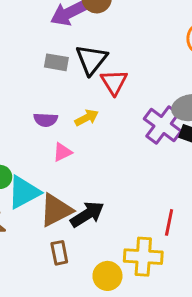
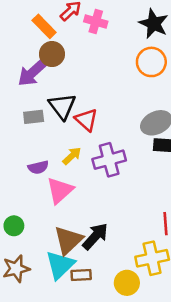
purple cross: (163, 125) -> (109, 160), moved, turned -36
pink triangle: (62, 152) -> (60, 190), size x1.6
cyan triangle: (24, 192) -> (60, 265), moved
brown rectangle: (59, 253) -> (81, 275), turned -66

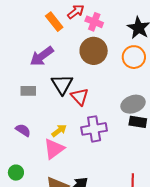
brown circle: (52, 54) -> (94, 51), moved, size x1.4
gray rectangle: (34, 117) -> (28, 91), moved
yellow arrow: (72, 156) -> (59, 131), moved
purple semicircle: (38, 167) -> (23, 130), moved, turned -140

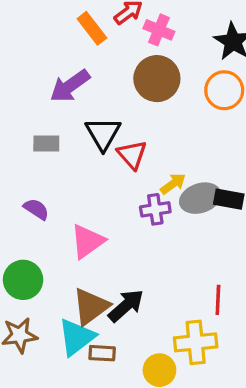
gray ellipse: (133, 104) -> (200, 198), moved
purple cross: (94, 129) -> (155, 209), size x0.7
yellow arrow: (59, 131) -> (173, 184), moved
green circle: (16, 173) -> (23, 280), size x1.5

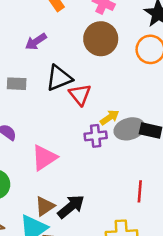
purple arrow: (70, 86) -> (36, 42), size x0.7
black triangle: (103, 134) -> (59, 78), turned 36
red line: (218, 300) -> (140, 191), moved
brown triangle: (91, 307) -> (45, 206), size x0.7

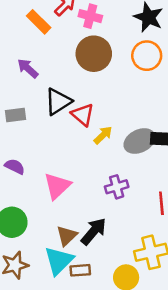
purple arrow: (36, 42) -> (28, 68), turned 85
yellow arrow: (110, 117) -> (103, 135), moved
purple cross: (96, 136) -> (117, 187), moved

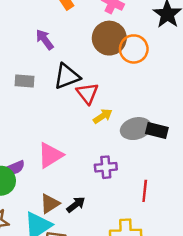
orange circle: (147, 56) -> (134, 49), moved
purple semicircle: (15, 167) -> (15, 168), moved, turned 120
black arrow: (94, 231) -> (76, 205), size x0.7

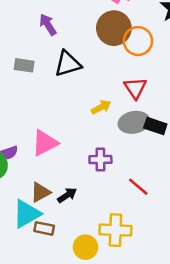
red triangle: (87, 93) -> (135, 88), moved
red line: (145, 191) -> (138, 187), turned -60

